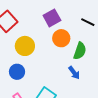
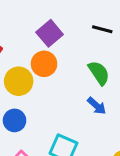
orange circle: (61, 38) -> (44, 64), moved
green semicircle: (80, 51) -> (99, 73), turned -42

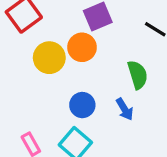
blue circle: (15, 120) -> (82, 105), moved

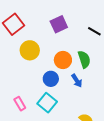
orange circle: (82, 47) -> (63, 60), moved

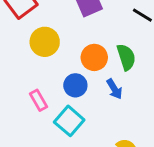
pink rectangle: (20, 104) -> (39, 100), moved

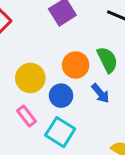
yellow circle: (45, 42) -> (30, 78), moved

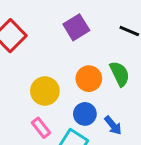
blue arrow: (100, 93) -> (113, 125), moved
blue circle: (61, 96) -> (85, 114), moved

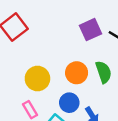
purple square: (76, 27) -> (91, 30), moved

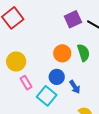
yellow circle: (37, 78) -> (16, 61), moved

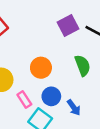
orange circle: (62, 53) -> (41, 68), moved
pink rectangle: (26, 83) -> (24, 100), moved

